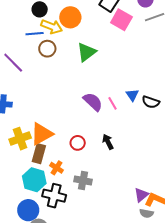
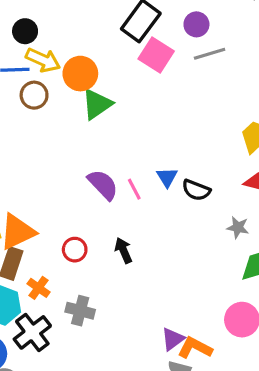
orange circle: (70, 17) -> (80, 74), moved
black cross: (54, 196) -> (32, 332), turned 35

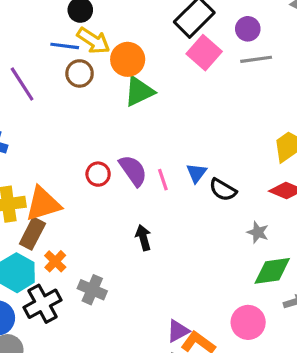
red circle: (75, 250) -> (98, 174), moved

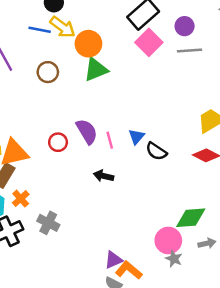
brown circle: (80, 73) -> (48, 72), moved
red circle: (98, 174) -> (58, 142), moved
gray star: (258, 232) -> (174, 259), moved
black arrow: (143, 238) -> (103, 176), moved, turned -66
pink circle: (248, 322) -> (168, 241), moved

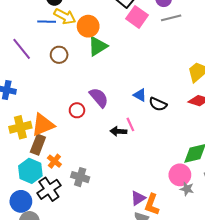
blue triangle: (136, 137) -> (140, 95), turned -32
pink line: (110, 140) -> (130, 124), moved
orange L-shape: (129, 270) -> (152, 204), turned -100

